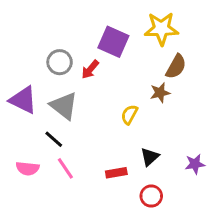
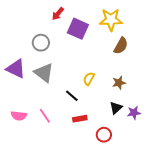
red arrow: (90, 69) -> (58, 14), moved
brown star: (160, 93) -> (119, 83), moved
black line: (54, 139) -> (72, 96), moved
black triangle: (150, 157) -> (116, 108), moved

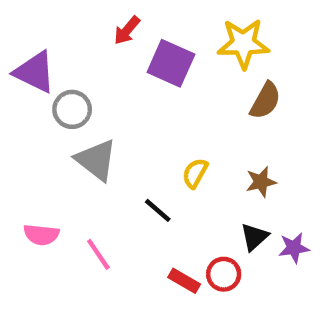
gray circle: (41, 43) -> (72, 109), moved
purple triangle: (16, 69) -> (35, 72), moved
pink semicircle: (19, 116) -> (41, 235), moved
red rectangle: (80, 119) -> (184, 281), moved, turned 40
red circle: (104, 135) -> (224, 274), moved

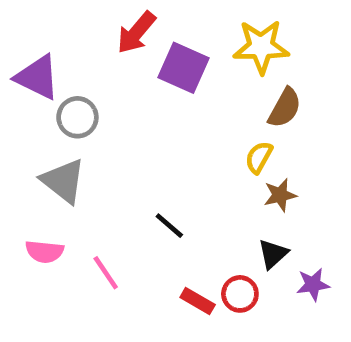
red arrow: (127, 30) -> (136, 33), size x1.4
gray triangle: (96, 160) -> (63, 181), moved
yellow semicircle: (195, 173) -> (259, 157), moved
purple star: (294, 248) -> (313, 285), moved

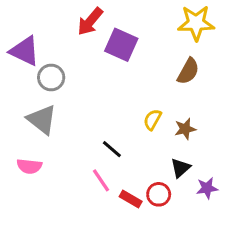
yellow star: (261, 47) -> (196, 23), moved
yellow semicircle: (259, 157) -> (152, 120), moved
pink line: (106, 273) -> (101, 180), moved

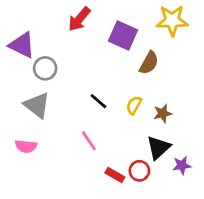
purple square: (121, 45) -> (123, 36), moved
brown semicircle: (188, 71) -> (149, 63), moved
black line: (112, 149) -> (98, 101), moved
black triangle: (180, 168) -> (159, 148), size x1.4
pink line: (101, 180) -> (89, 141), moved

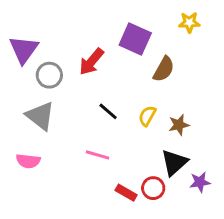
red arrow: (79, 19) -> (91, 62), moved
yellow star: (172, 21) -> (189, 22), size x0.6
purple triangle: (22, 45) -> (24, 50), turned 40
pink line: (89, 141) -> (97, 155), turned -40

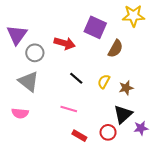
yellow star: (189, 22) -> (133, 16), size x1.5
red arrow: (91, 62) -> (65, 43), turned -114
red rectangle: (126, 193) -> (79, 136), moved

